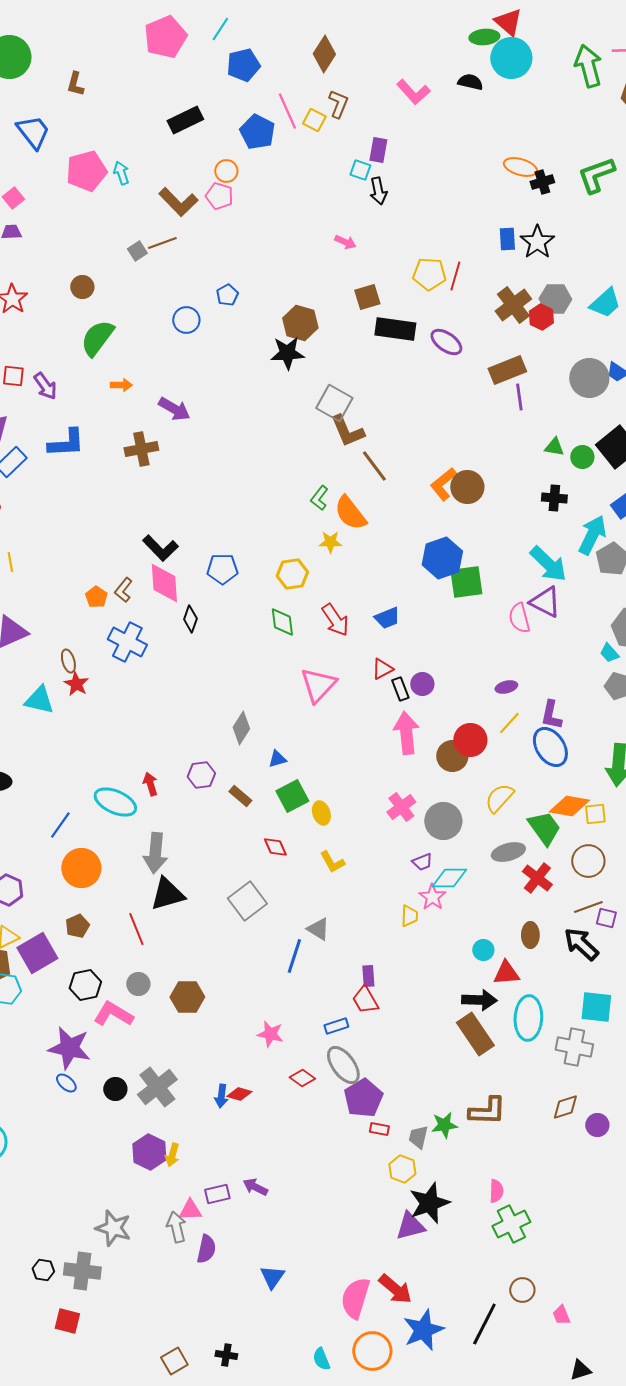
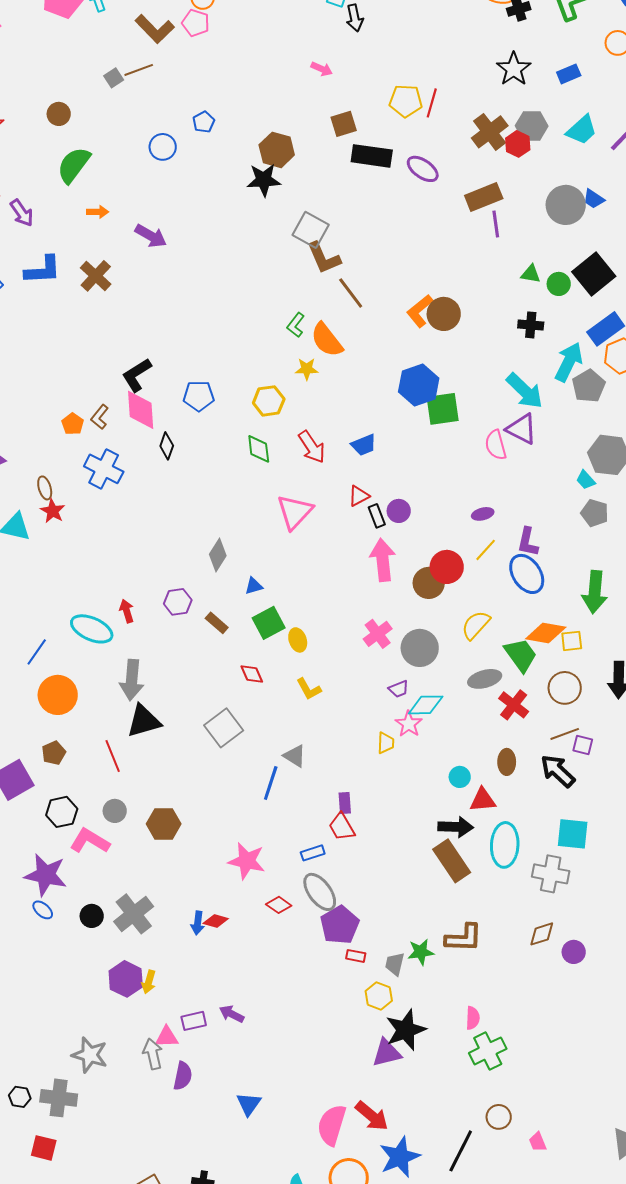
blue rectangle: (507, 239) -> (569, 74), moved, turned 70
brown cross: (141, 449) -> (96, 276), moved, turned -36
black L-shape: (160, 548) -> (137, 375), turned 102
pink star: (270, 1034) -> (247, 861), size x1.4

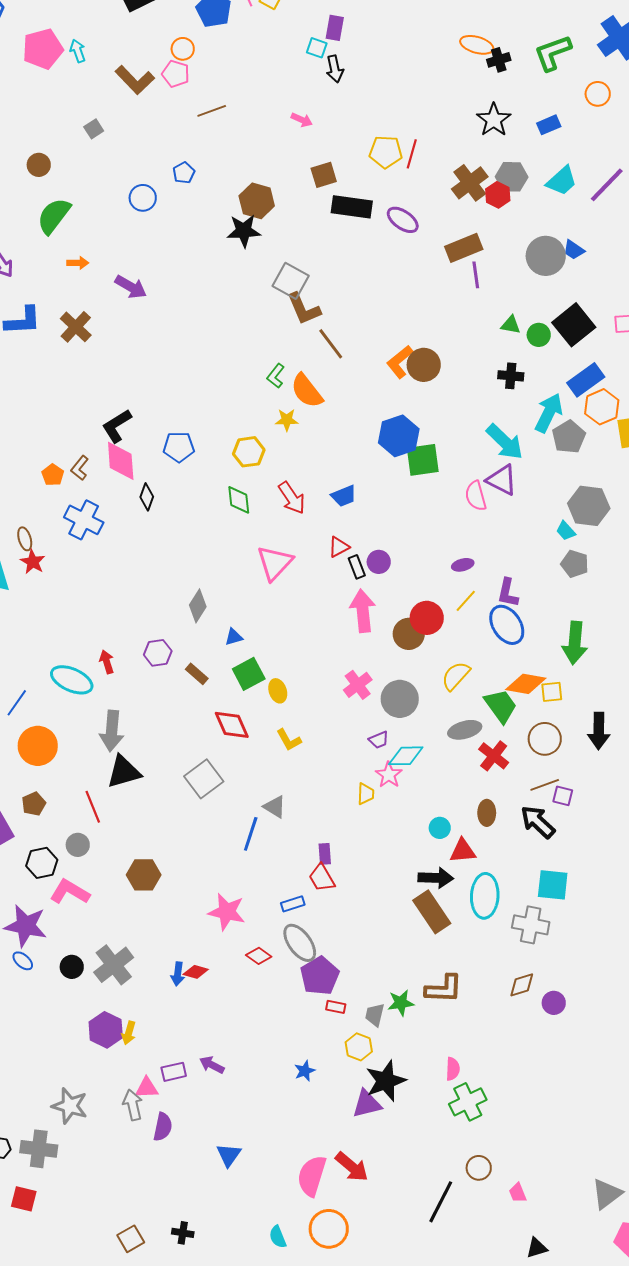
brown line: (139, 70) -> (212, 111), moved
red diamond: (252, 674) -> (232, 725), size x1.5
gray circle: (115, 811) -> (78, 845), moved
blue star: (400, 1157) -> (305, 1071), moved, size x0.5

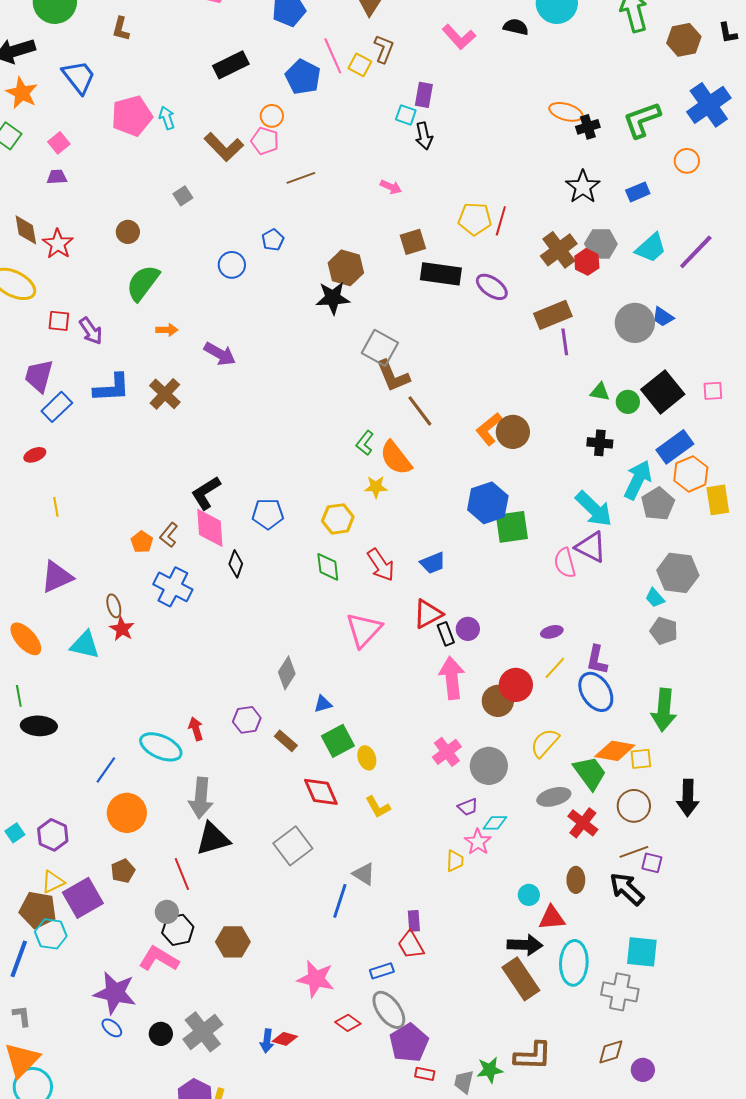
red triangle: (339, 547) -> (428, 614), size x1.4
cyan diamond: (406, 756) -> (495, 823), size x0.7
black hexagon: (42, 863) -> (178, 930), moved

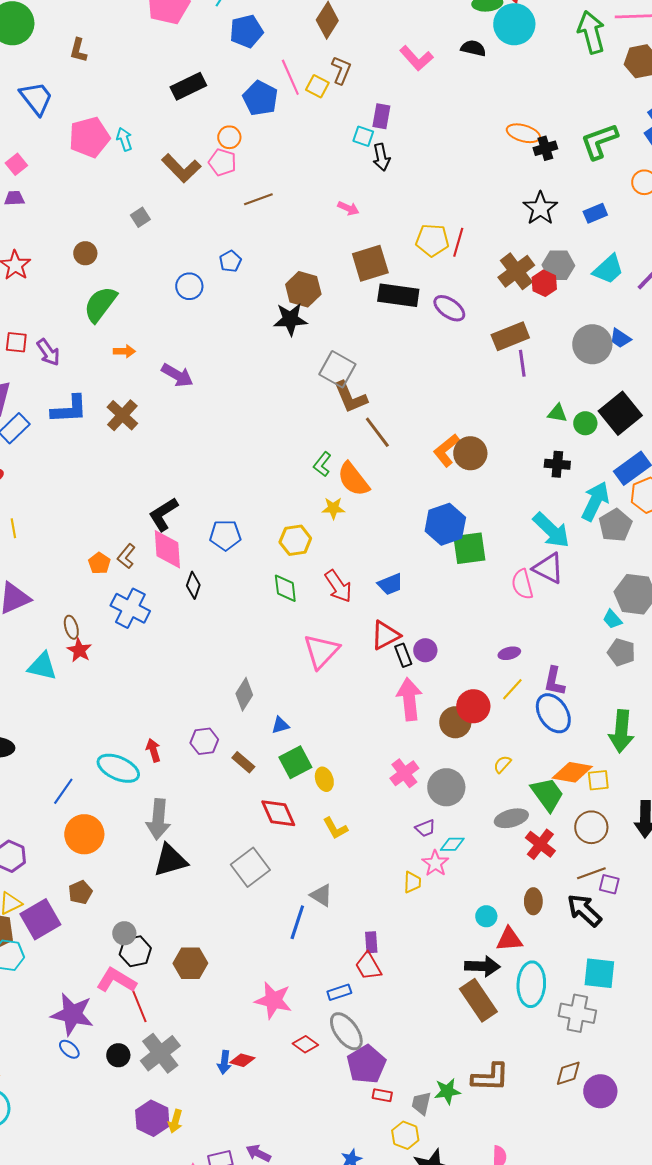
brown square: (413, 242) -> (370, 263), size x1.4
yellow semicircle: (545, 743) -> (502, 764), size x0.6
red line: (182, 874) -> (139, 1006), moved
purple circle: (643, 1070) -> (600, 1091), size x1.4

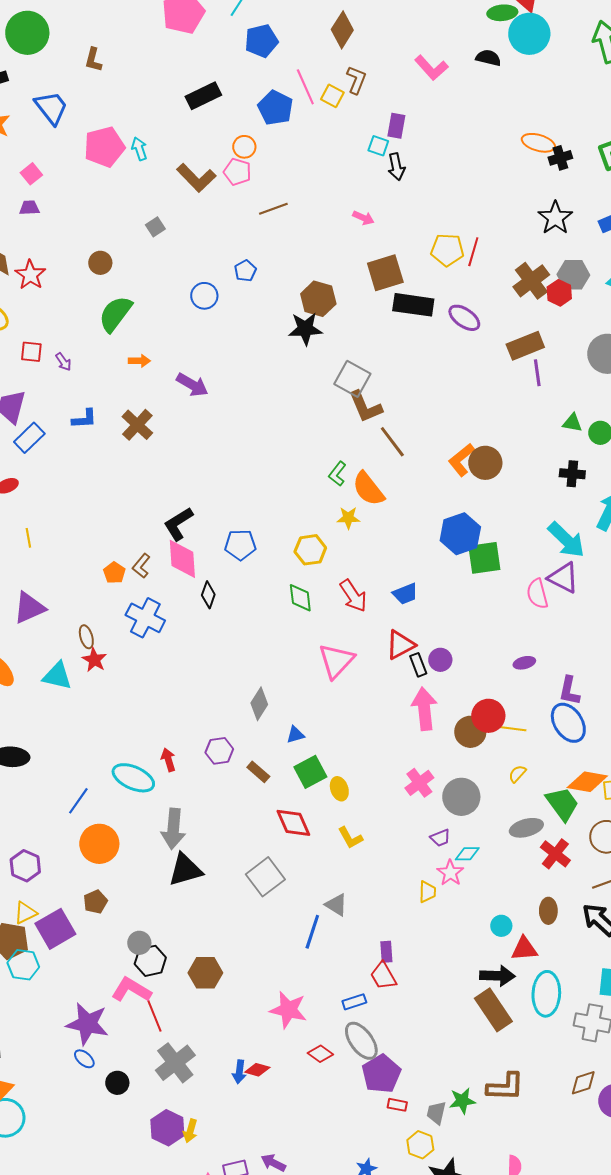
purple arrow: (48, 352) -> (63, 362), size x0.7
blue L-shape: (69, 409) -> (84, 419), size x0.7
yellow line: (512, 689) -> (513, 729), moved, turned 55
black circle: (118, 1055) -> (117, 1083), moved

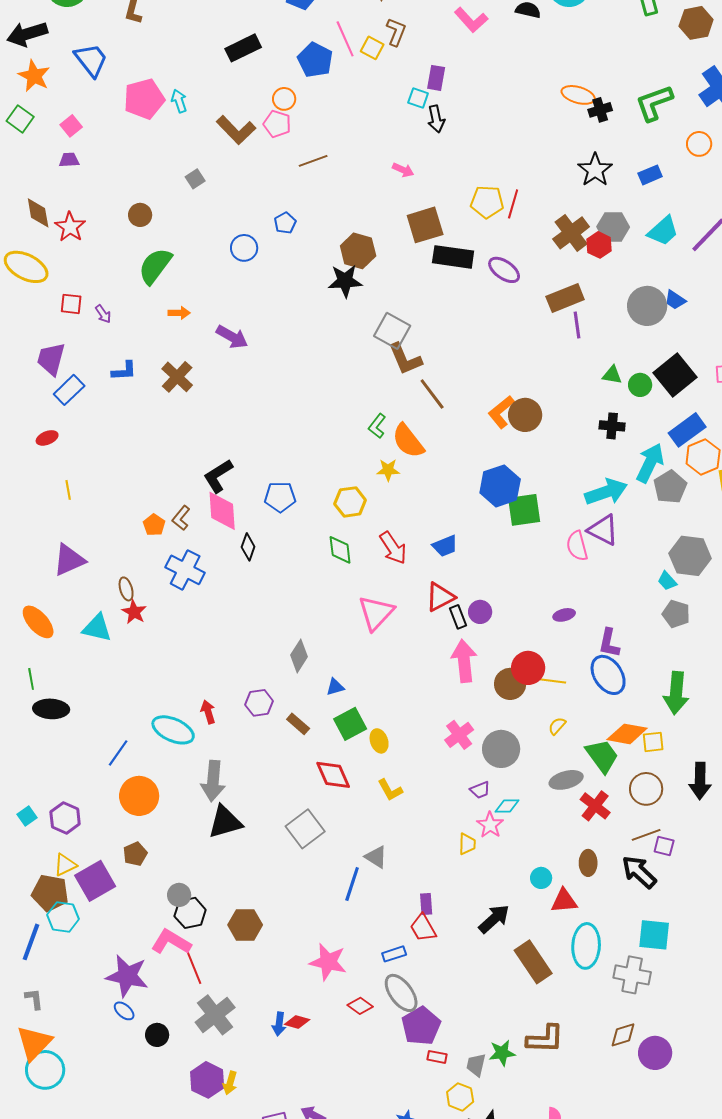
cyan arrow: (566, 540) -> (606, 492), turned -63
black arrow: (497, 976) -> (494, 919), moved, turned -44

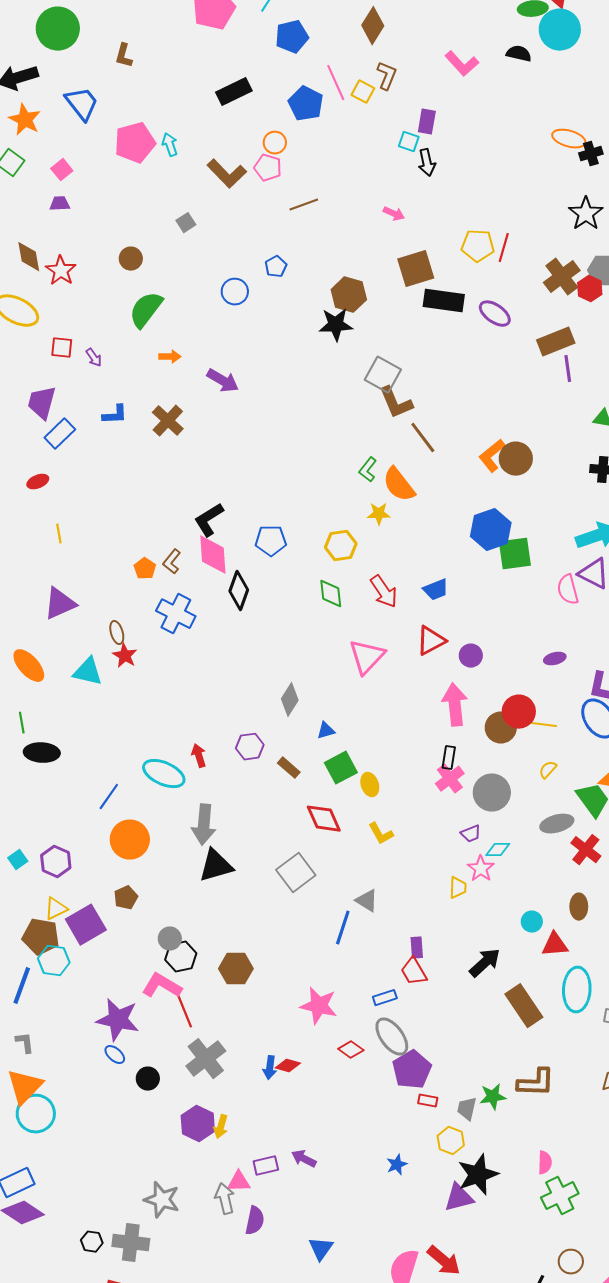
black diamond: (248, 547) -> (239, 591), size x1.4
black rectangle: (458, 617) -> (449, 758), moved, turned 30

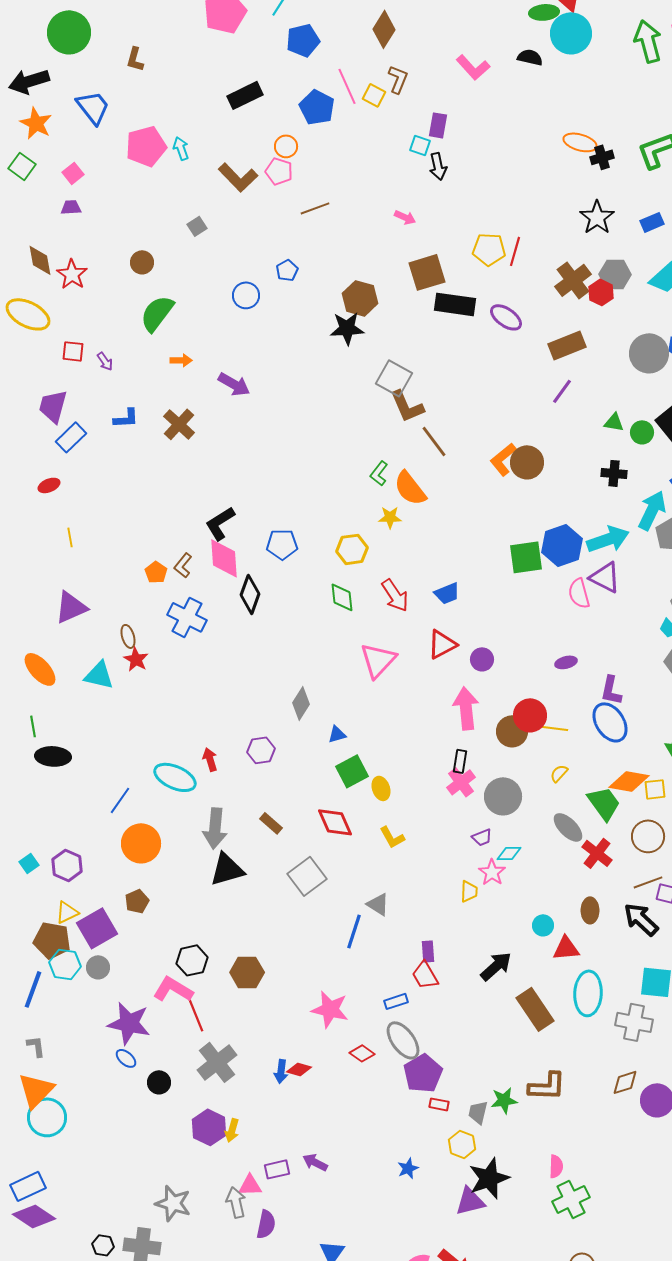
purple line: (568, 369) -> (562, 391), moved, turned 44
blue hexagon: (491, 530) -> (562, 545), moved
brown rectangle: (289, 768) -> (271, 823), moved
gray ellipse: (557, 824) -> (568, 827), turned 60
gray circle: (170, 939) -> (98, 967), moved

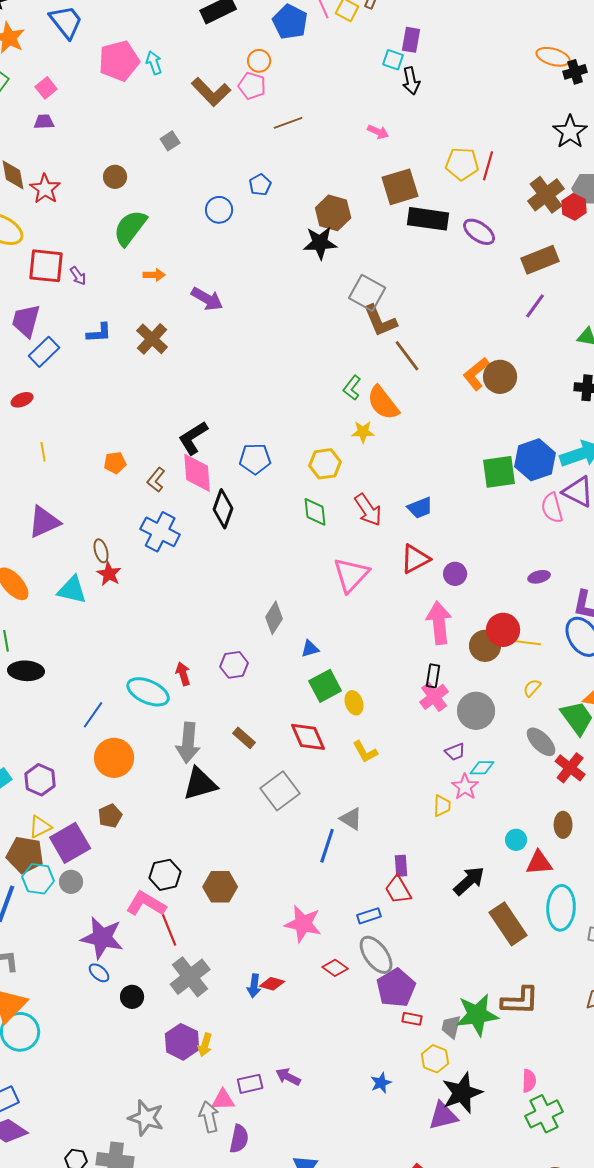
red square: (73, 351) -> (46, 266), size x1.6
orange pentagon: (156, 572) -> (115, 463), moved, turned 30
green star: (504, 1100) -> (477, 1015), size x1.6

